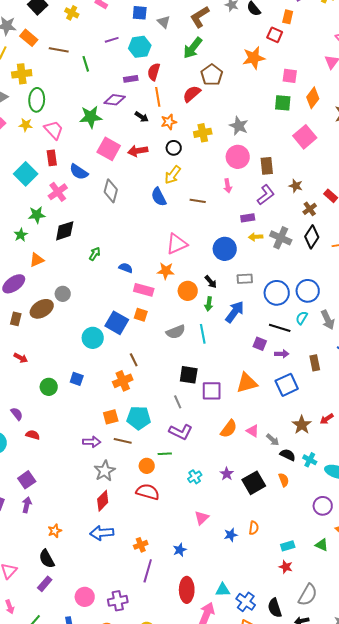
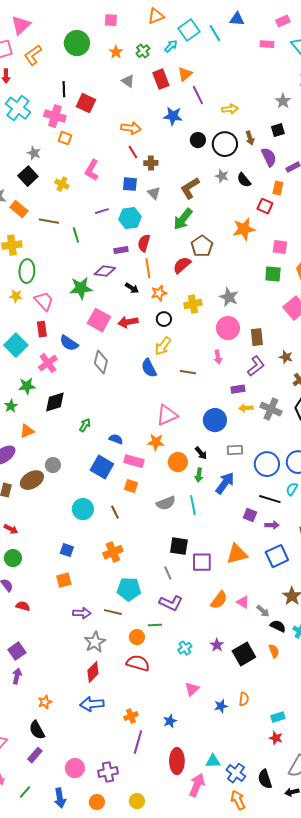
blue square: (117, 323) -> (102, 467), moved
brown line: (134, 360) -> (115, 512), moved
green circle: (49, 387) -> (13, 558), moved
orange square: (111, 417) -> (64, 580), moved

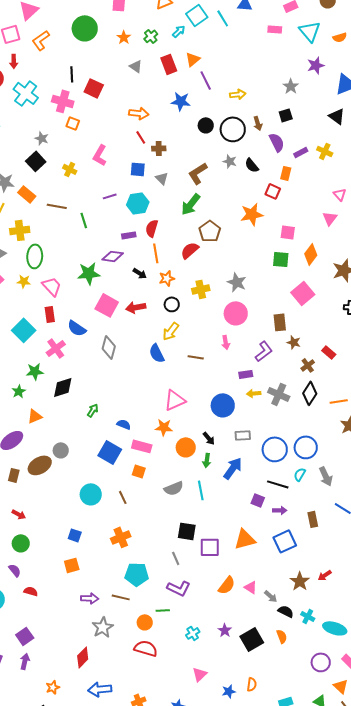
brown rectangle: (257, 337) -> (280, 322), moved
red diamond: (93, 672) -> (83, 657), moved

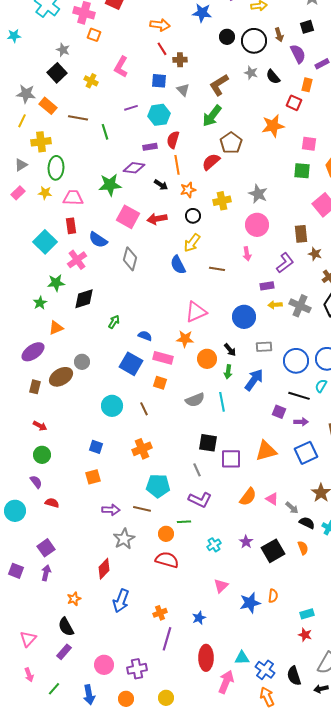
pink trapezoid: (52, 286) -> (73, 198), turned -45
blue arrow: (100, 689) -> (121, 601), turned -65
blue star: (229, 691) -> (250, 603), size x1.5

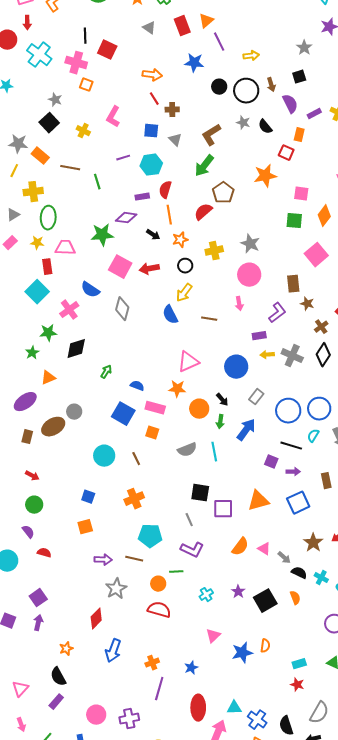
red rectangle: (71, 226) -> (47, 267), moved
gray rectangle: (264, 347) -> (256, 397), turned -49

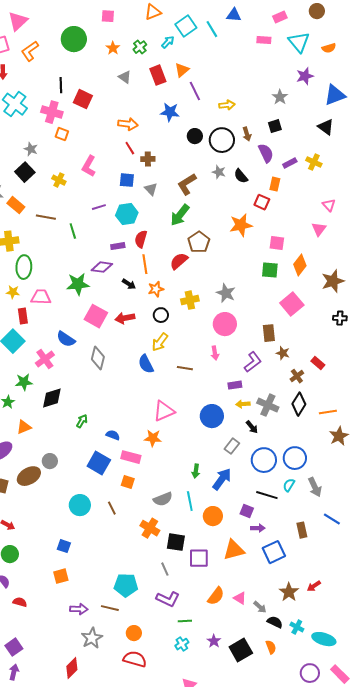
black arrow: (222, 400) -> (252, 427), moved
orange circle: (199, 409) -> (213, 516), moved
purple arrow: (293, 472) -> (258, 528), moved
orange cross: (134, 499) -> (150, 528), moved, turned -36
green line: (176, 572) -> (185, 621), moved

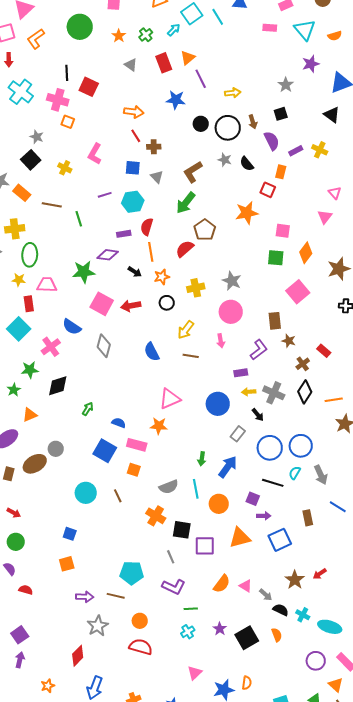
yellow arrow: (160, 342) -> (186, 330), moved

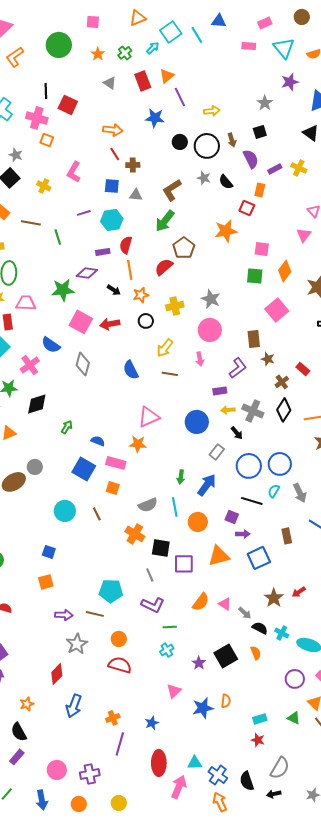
gray triangle: (157, 177) -> (136, 195), turned -40
purple star: (220, 629) -> (199, 663), moved

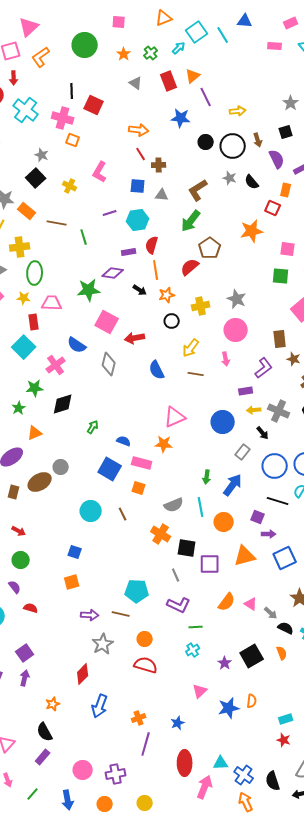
red arrow: (110, 324) -> (135, 338), moved

